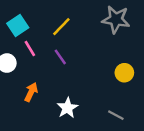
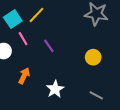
yellow line: (61, 27) -> (36, 15), moved
yellow circle: (124, 73) -> (93, 57), moved

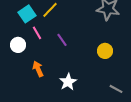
orange arrow: (24, 76) -> (38, 69), turned -49
gray line: (96, 95) -> (116, 89), moved

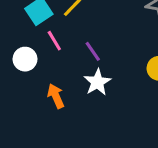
white star: (68, 82) -> (97, 82), moved

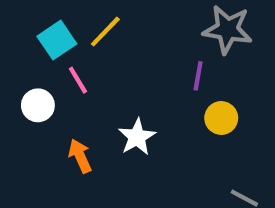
purple line: (93, 51) -> (198, 76), moved, turned 45

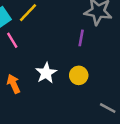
yellow circle: (221, 118) -> (79, 75), moved

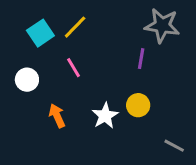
pink line: (12, 40) -> (74, 68), moved
white star: (46, 73) -> (105, 116), moved

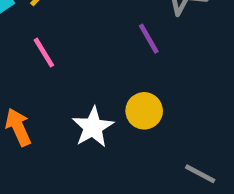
purple line: (141, 59) -> (149, 39), turned -40

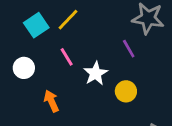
white star: (93, 127) -> (96, 73), moved

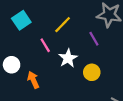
yellow line: (68, 20) -> (63, 25), moved
white circle: (24, 68) -> (12, 65), moved

